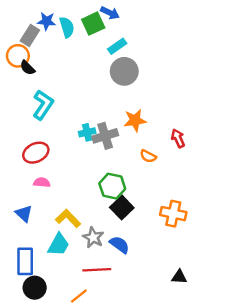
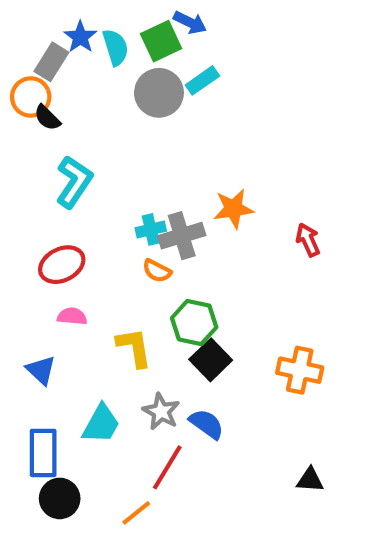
blue star: (47, 21) -> (80, 37), turned 30
gray circle: (124, 71) -> (159, 93), moved
orange semicircle: (148, 156) -> (157, 271), moved
yellow L-shape: (68, 218) -> (134, 347), moved, turned 35
red line: (97, 270) -> (167, 467), turned -56

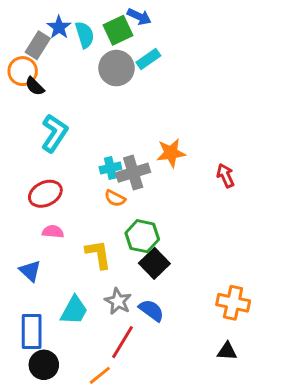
orange cross: (300, 370) -> (233, 303), moved

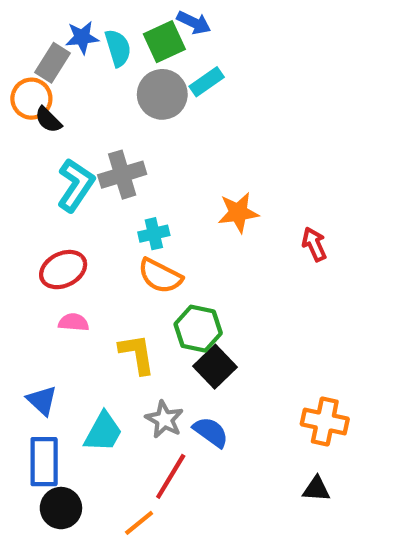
blue star: (59, 27) -> (82, 37), turned 30
gray cross: (133, 173) -> (122, 175), moved
orange semicircle: (115, 198) -> (160, 276), size x1.5
blue triangle: (30, 271) -> (42, 400), moved

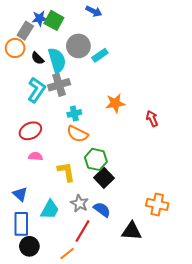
green square: (164, 42) -> (54, 20), moved, turned -36
cyan semicircle: (118, 48) -> (57, 60), moved, size x1.4
cyan rectangle: (207, 82) -> (100, 55), moved
black semicircle: (48, 120) -> (38, 58), moved
black triangle: (316, 489) -> (132, 231), moved, size x1.5

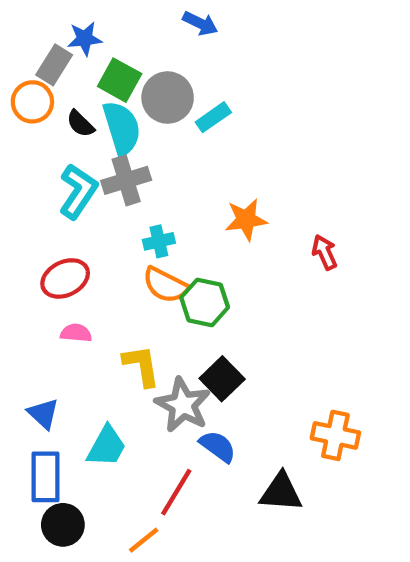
green square: (54, 20) -> (120, 80), moved
green hexagon: (96, 159) -> (205, 302), moved
gray star: (79, 203) -> (183, 405), moved, size x1.4

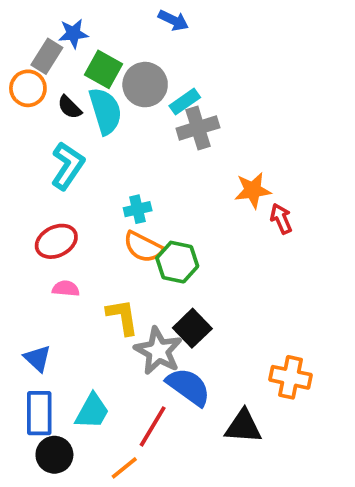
gray cross: (126, 180) -> (198, 128), moved
orange star: (246, 220) -> (253, 190), moved
cyan trapezoid: (107, 446) -> (92, 411), moved
blue semicircle: (218, 446) -> (189, 387), size x1.4

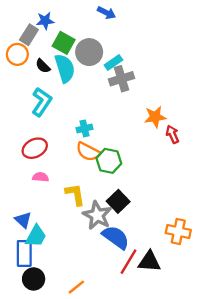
cyan trapezoid: (92, 411) -> (36, 236), moved
red line: (153, 426) -> (128, 262), moved

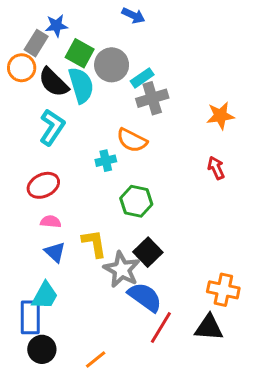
black semicircle: (43, 66) -> (54, 82), size x1.6
orange star: (155, 117) -> (220, 116), moved
orange semicircle: (88, 152) -> (132, 140), moved
blue triangle: (23, 220) -> (55, 252), moved
black triangle: (149, 262) -> (209, 328), moved

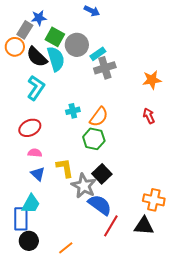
orange semicircle: (132, 140) -> (99, 117), moved, turned -80

